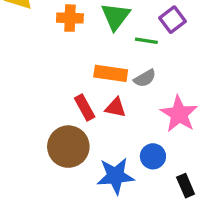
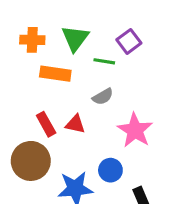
orange rectangle: (111, 73) -> (55, 74), moved

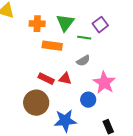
red rectangle: (46, 124) -> (46, 79), turned -35
blue circle: (110, 170) -> (88, 100), moved

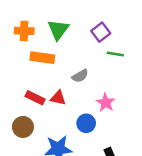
green line: (84, 38) -> (115, 54), moved
pink star: (104, 83) -> (106, 103), size x0.7
brown circle: (36, 103) -> (23, 127), size x0.7

